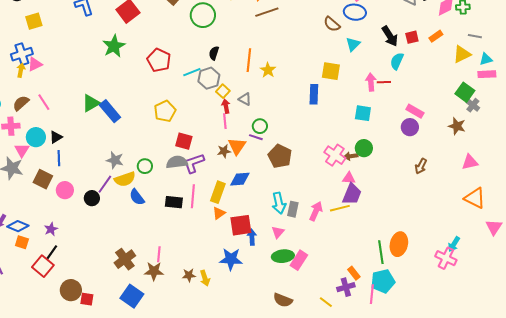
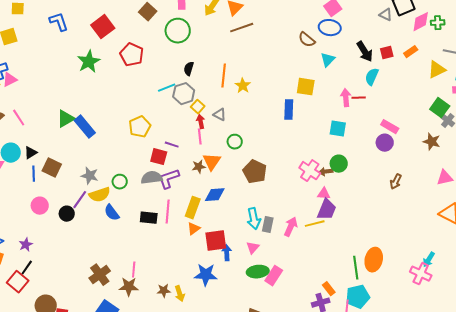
red pentagon: (159, 60) -> (132, 55), moved
purple line: (256, 137) -> (172, 145), moved
brown square: (43, 179) -> (52, 168), moved

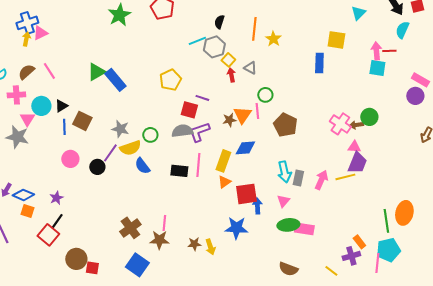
cyan square: (338, 129) -> (377, 68), moved
pink line: (200, 137) -> (257, 111), moved
pink rectangle: (274, 276) -> (304, 229), turned 66

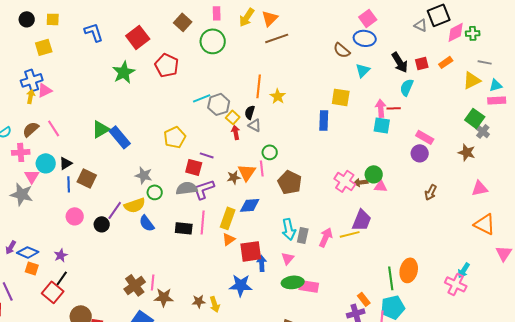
black semicircle: (219, 22) -> (250, 112), moved
gray star: (120, 129) -> (144, 175), moved
pink triangle: (354, 147) -> (381, 186), moved
pink line: (164, 223) -> (153, 282), moved

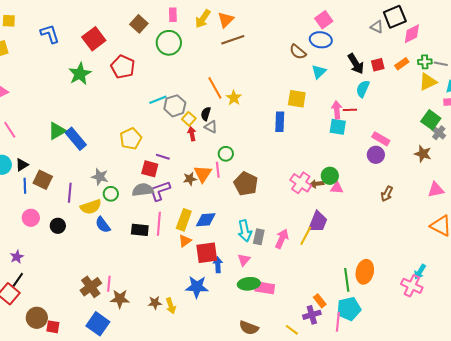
green cross: (473, 33) -> (425, 62), moved
orange line: (259, 86) -> (215, 88), turned -35
blue diamond: (250, 205) -> (206, 220), moved
purple line: (115, 210) -> (70, 193), moved, turned -30
yellow line: (350, 234) -> (306, 236), turned -48

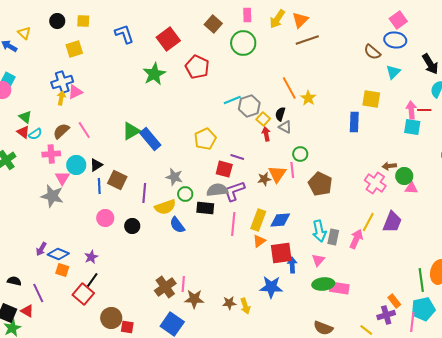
brown arrow: (317, 184) -> (389, 166), moved
black rectangle: (140, 230) -> (205, 208), moved
yellow line: (306, 236) -> (368, 222), moved

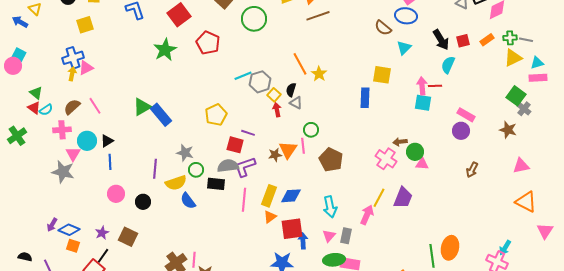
brown square: (117, 180) -> (128, 237), moved
gray rectangle: (333, 237) -> (346, 236), moved

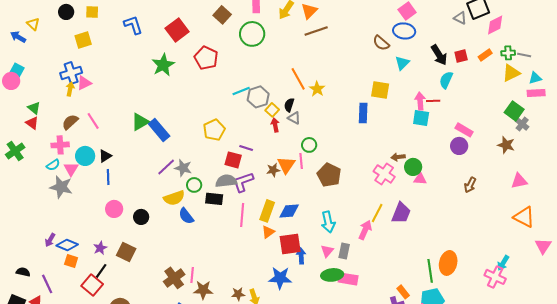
cyan semicircle: (46, 110) -> (53, 165), moved
purple line: (155, 169) -> (166, 167), moved, turned 42

